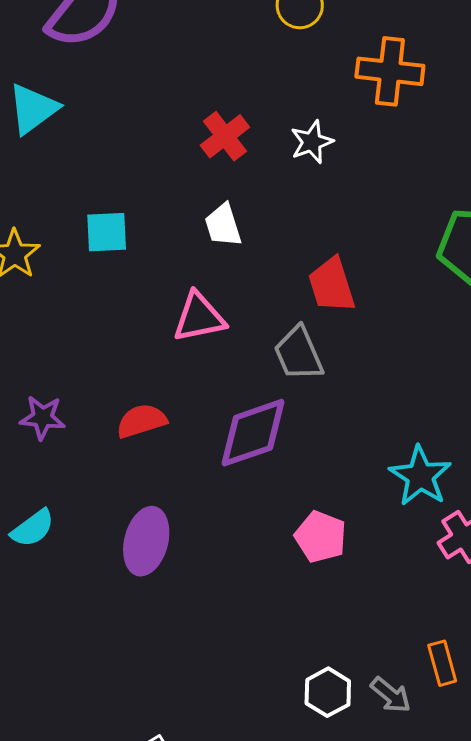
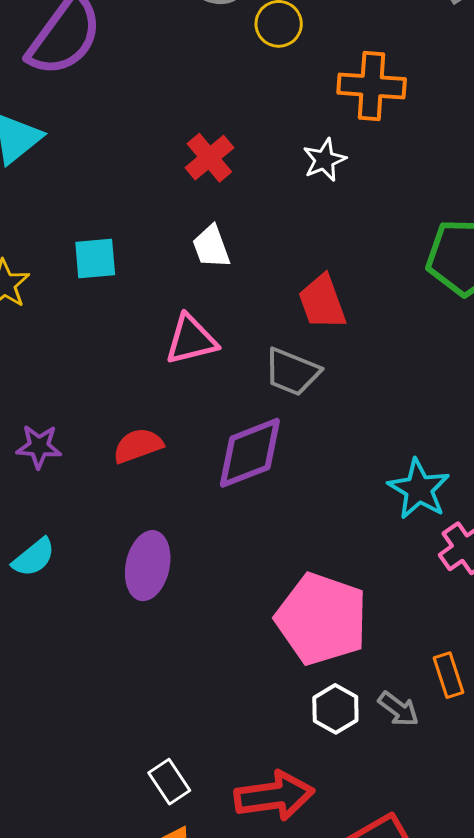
white star: (312, 142) -> (324, 160), moved
gray trapezoid: (299, 354) -> (292, 372), turned -42
pink pentagon: (321, 537) -> (322, 619), moved, size x1.8

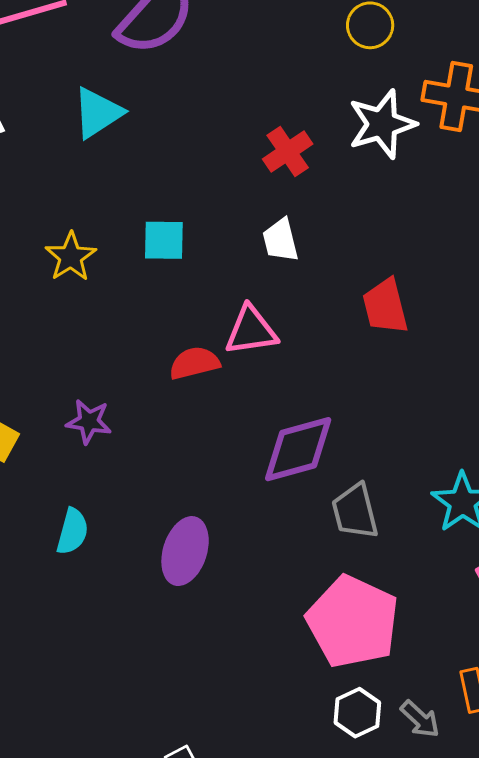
white star: (324, 160) -> (382, 124), moved, size x1.6
gray trapezoid: (292, 372) -> (355, 511), moved, turned 48
red semicircle: (138, 446) -> (194, 363), moved
cyan semicircle: (34, 557) -> (72, 531), turned -42

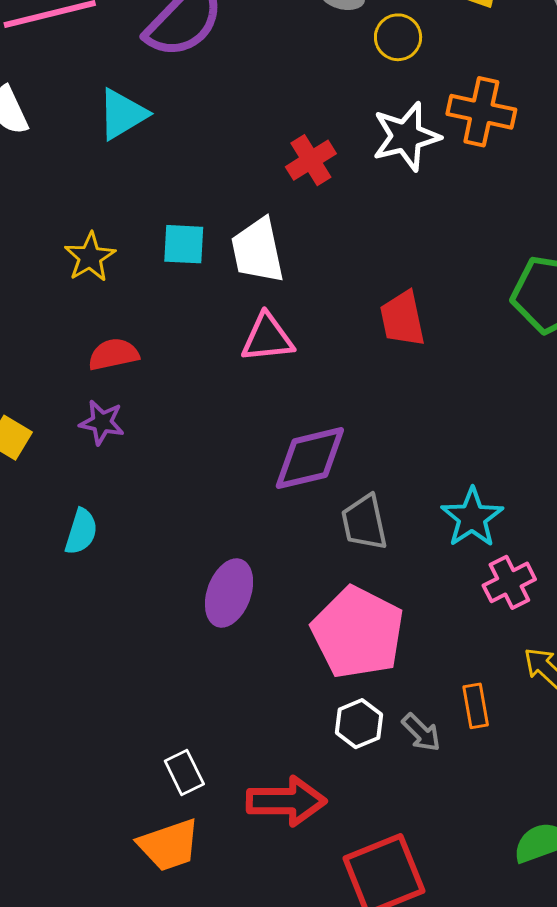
white trapezoid: (280, 240) -> (258, 251), moved, size x1.5
red semicircle: (194, 363) -> (113, 354), moved
purple ellipse: (185, 551) -> (229, 593), moved

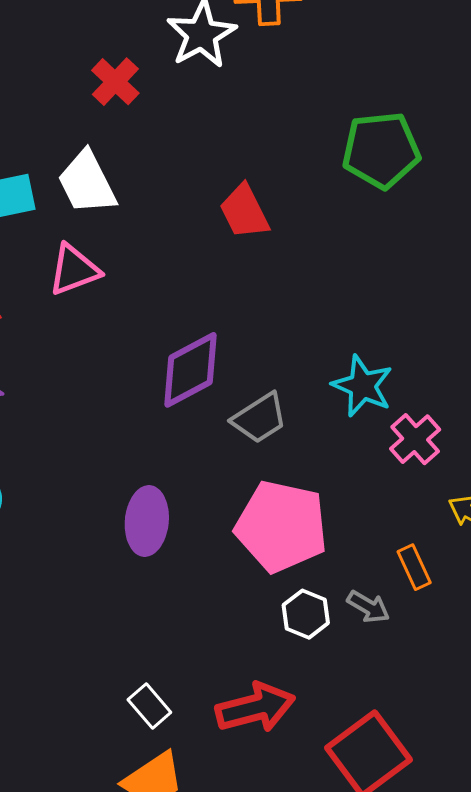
pink triangle: (267, 338) -> (74, 270), moved
gray trapezoid: (364, 522) -> (260, 418), turned -96

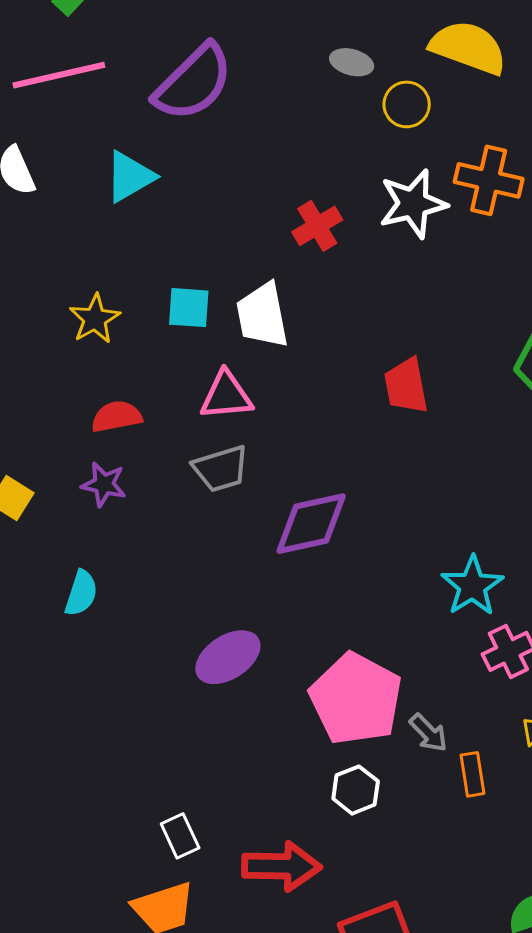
gray trapezoid: (260, 418) -> (221, 469), moved
purple ellipse: (147, 521) -> (228, 657), turned 36
gray arrow: (368, 607) -> (428, 733), moved

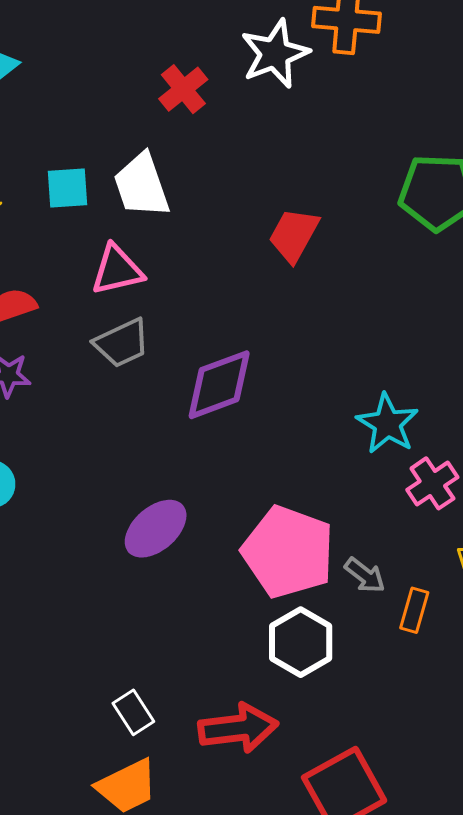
red trapezoid: (406, 386) -> (294, 235), turned 48
orange rectangle: (472, 774) -> (414, 610), turned 33
white hexagon: (356, 790) -> (301, 642), size x1.4

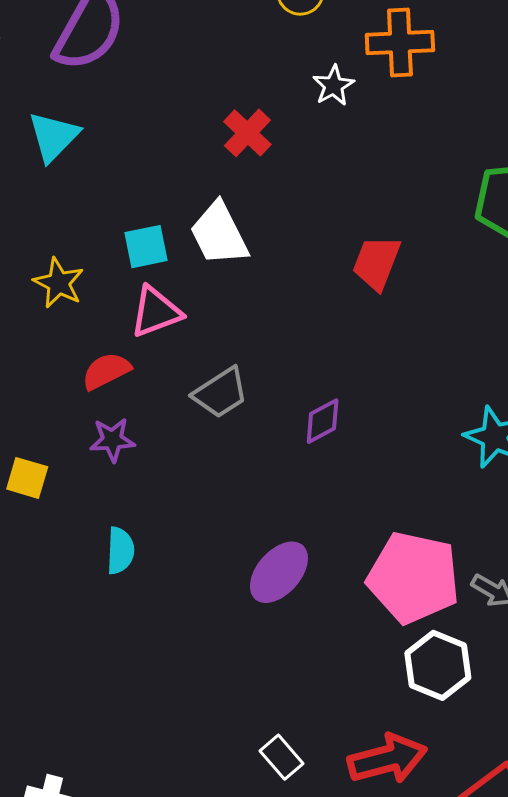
white star: (275, 54) -> (334, 86), size x0.6
pink triangle: (117, 270) -> (156, 312), moved
purple diamond: (219, 385) -> (323, 421), size x0.6

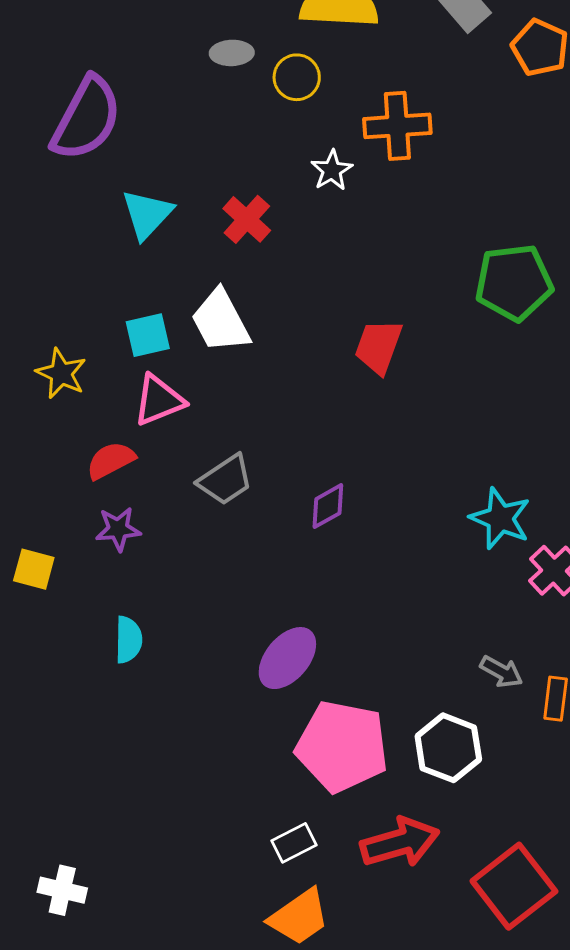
cyan triangle: (54, 137) -> (147, 214), moved
pink pentagon: (413, 578) -> (342, 746), moved
white rectangle: (282, 757) -> (294, 843), turned -75

